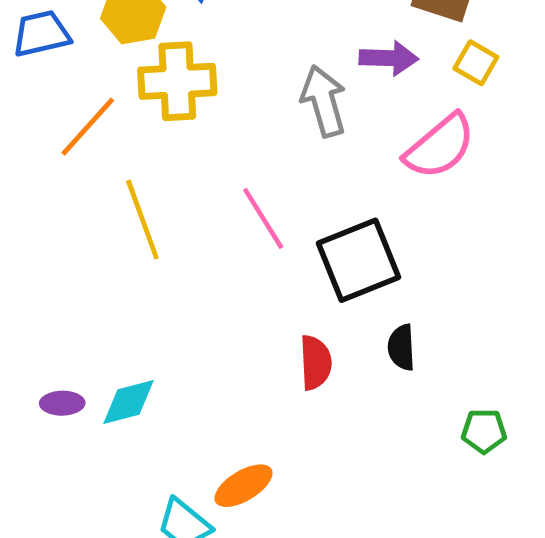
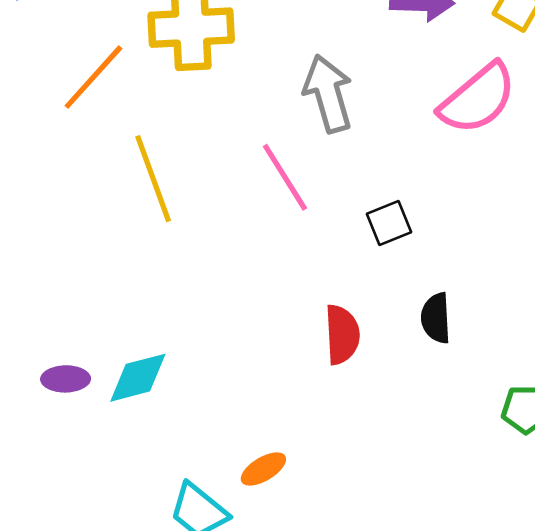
gray arrow: (324, 101) -> (328, 94), moved
black square: (359, 260) -> (389, 223), size x0.5
orange ellipse: (243, 486) -> (263, 469), size x0.7

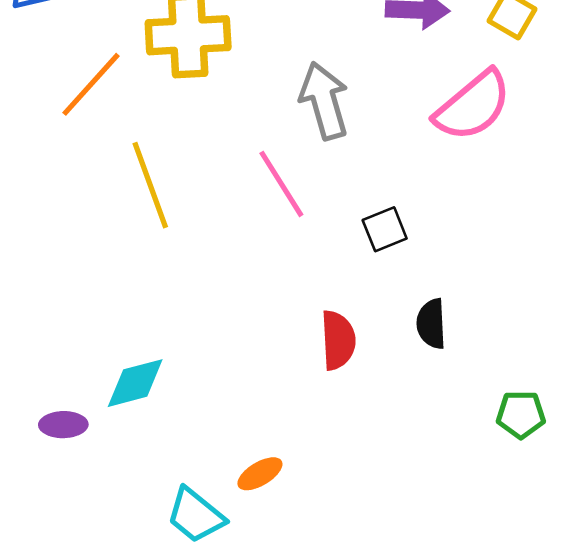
purple ellipse: (66, 379) -> (63, 425), moved

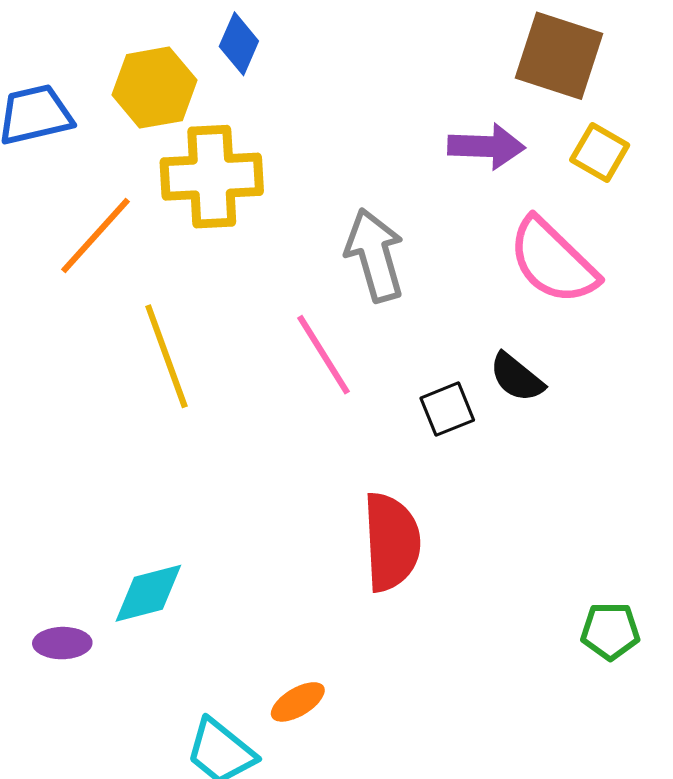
pink semicircle: (473, 106) -> (553, 261), turned 84
black semicircle: (431, 324) -> (517, 377), moved, turned -48
red semicircle: (338, 340) -> (391, 542), size x1.4

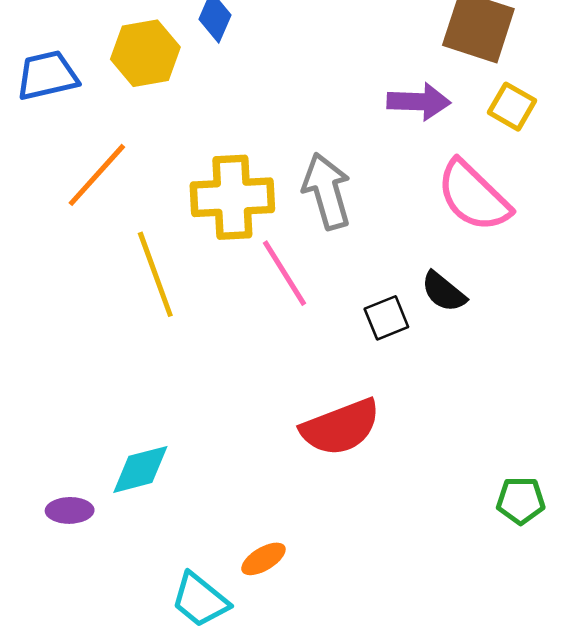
yellow cross: (212, 177) -> (232, 197), moved
red semicircle: (391, 542) -> (341, 427), turned 72

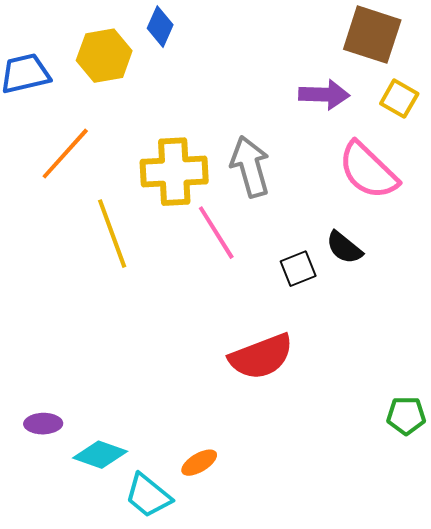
cyan diamond: (140, 469) -> (100, 455), moved, turned 34

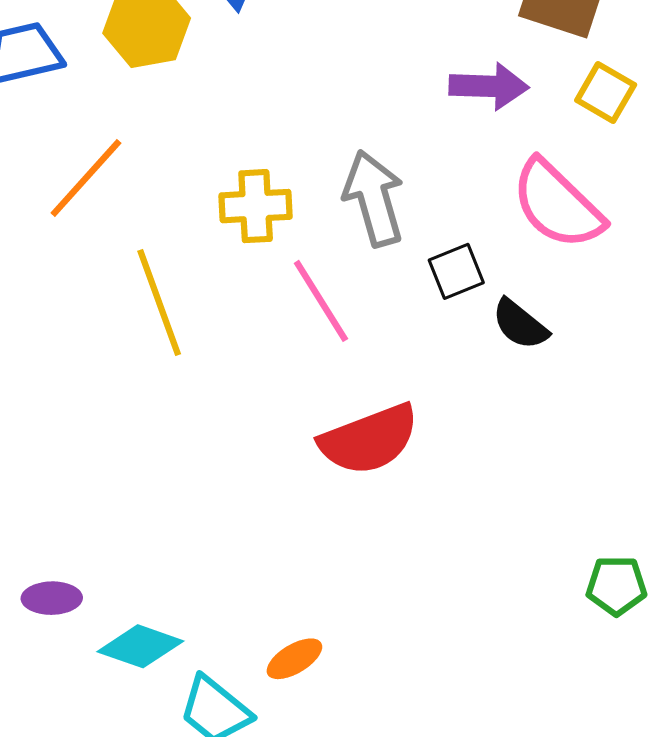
yellow cross: (174, 172) -> (256, 206), size x0.7
black square: (298, 269) -> (456, 271), moved
red semicircle: (261, 357) -> (369, 439), moved

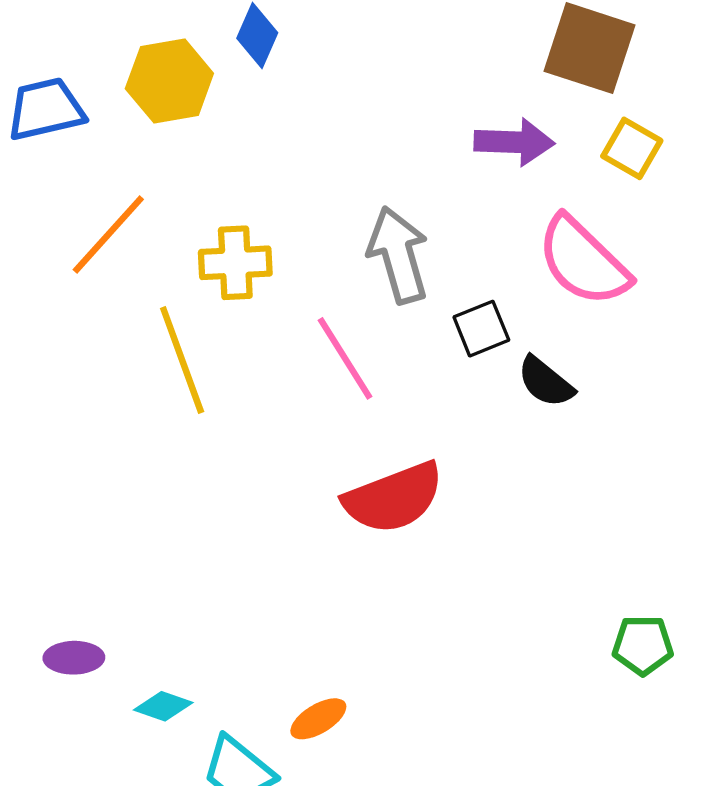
yellow cross: (256, 206) -> (235, 263), moved
cyan diamond: (140, 646) -> (163, 706), size x0.7

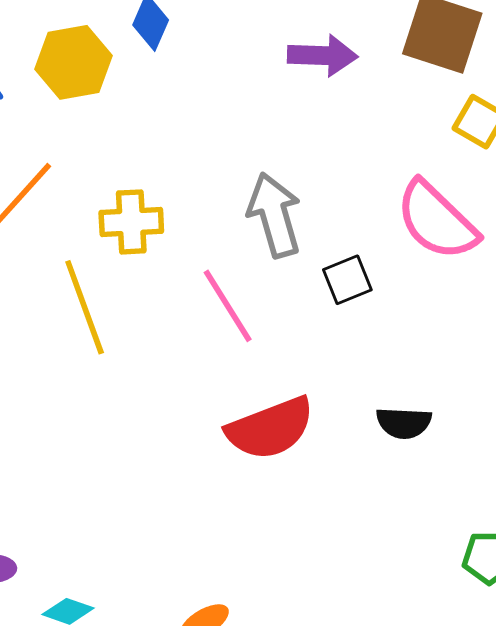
purple arrow: (514, 142) -> (323, 55), moved
black semicircle: (546, 382) -> (404, 423), moved, turned -36

